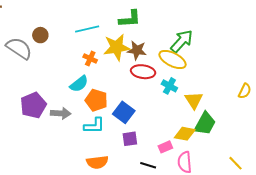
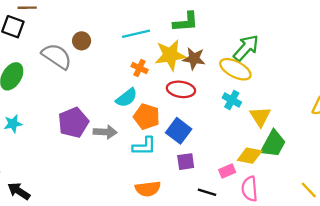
red ellipse: (143, 72) -> (181, 89), moved

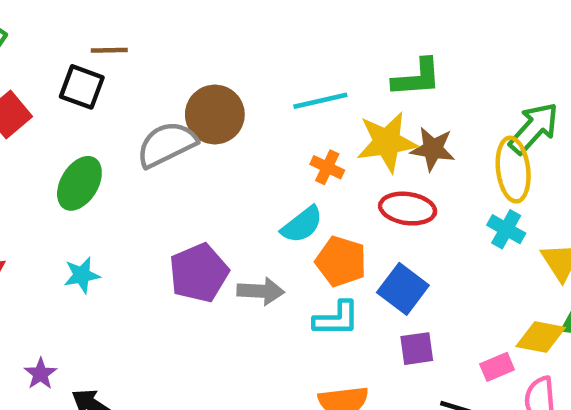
brown circle: (82, 41) -> (215, 114), size x1.6
gray semicircle: (57, 56) -> (167, 144), turned -60
yellow ellipse: (235, 69) -> (513, 170), turned 56

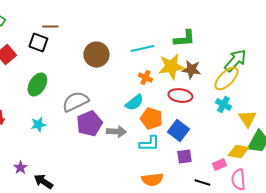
gray semicircle: (167, 144) -> (75, 102), moved
yellow ellipse: (513, 170) -> (226, 79), turned 52

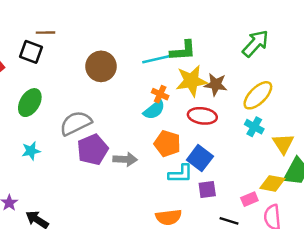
green L-shape: (184, 39) -> (183, 51), moved
green arrow: (235, 61) -> (255, 43), moved
cyan semicircle: (134, 103) -> (154, 110), moved
cyan L-shape: (149, 144) -> (181, 174), moved

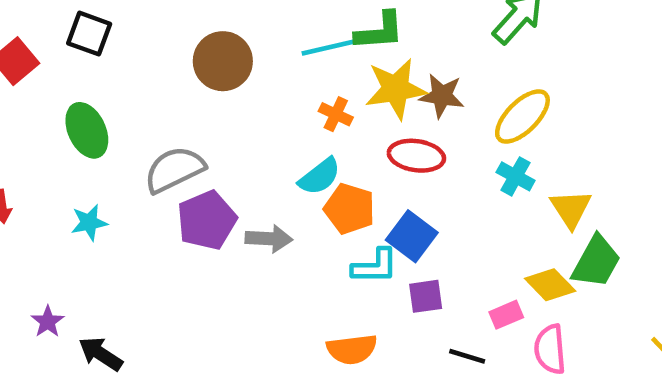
green ellipse: (30, 103) -> (87, 130), turned -56
cyan semicircle: (154, 110) -> (320, 176), moved
yellow diamond: (272, 183) -> (550, 285), turned 35

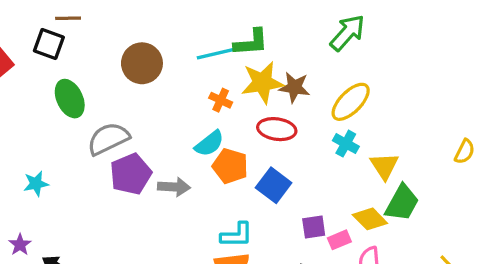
green ellipse: (87, 130) -> (70, 99), moved
cyan star: (89, 223) -> (36, 184), moved
cyan L-shape: (375, 266) -> (237, 235), moved
purple square: (426, 296) -> (314, 227), moved

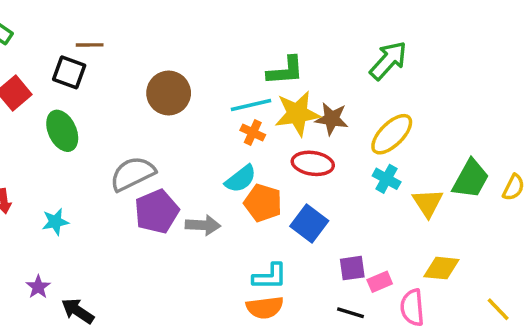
cyan line: (216, 54) -> (251, 105), moved
green ellipse: (70, 99) -> (62, 131), moved
green trapezoid: (402, 203) -> (471, 179), moved
yellow diamond: (370, 219) -> (441, 268), moved, turned -40

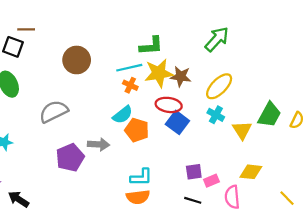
purple pentagon: (157, 211) -> (70, 158), moved
blue square: (309, 223) -> (177, 122), moved

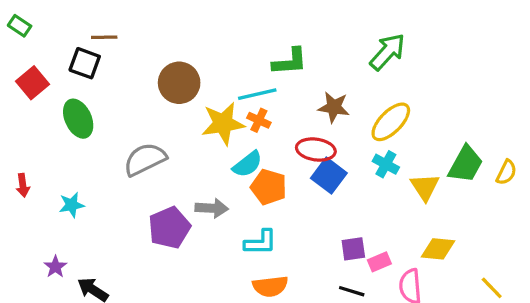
yellow star: (159, 73) -> (223, 123), moved
cyan L-shape: (141, 177) -> (261, 242), moved

